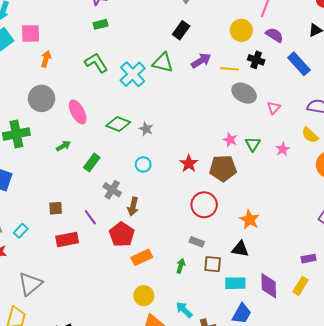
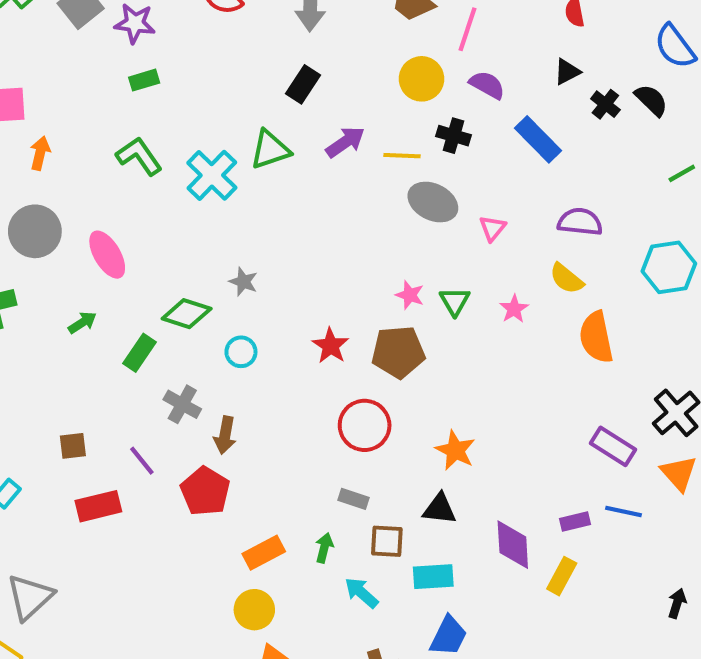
green triangle: (163, 63) -> (270, 150), turned -30
green diamond: (118, 124) -> (187, 314), moved
orange rectangle: (142, 257) -> (264, 553), moved
purple diamond: (269, 286) -> (513, 545), moved
cyan arrow: (184, 310) -> (361, 593), moved

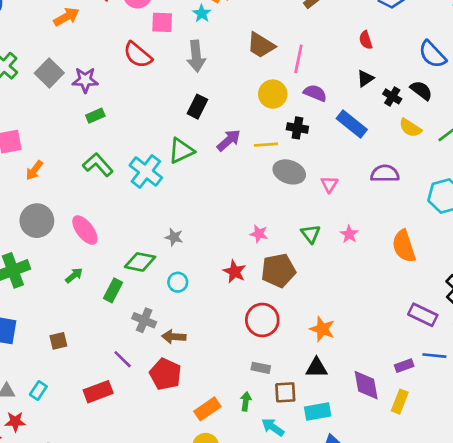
orange arrow: (40, 153) -> (34, 170), turned -150
yellow semicircle: (566, 279) -> (410, 128), moved
pink star: (410, 295) -> (259, 234), moved
brown arrow: (225, 435) -> (174, 337), turned 90
brown square: (73, 446) -> (58, 341), moved

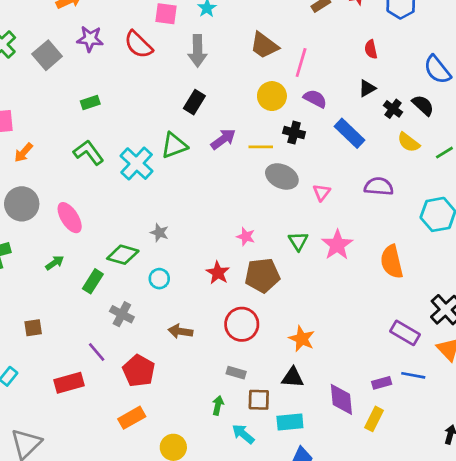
purple star: (85, 80) -> (90, 39), moved
pink star: (349, 234) -> (337, 245), size x1.6
brown arrow: (174, 337) -> (180, 331), moved
orange rectangle: (207, 409) -> (132, 418), moved

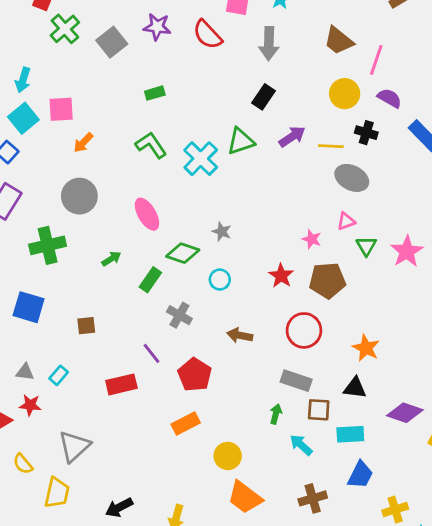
pink triangle: (322, 192) -> (346, 221), moved, turned 30
pink ellipse: (70, 218) -> (147, 214), moved
gray rectangle: (236, 373) -> (296, 381), size x1.5
purple diamond: (341, 399) -> (405, 413), turned -68

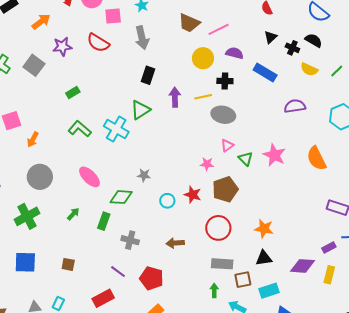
pink line: (376, 60) -> (219, 29), turned 60
purple arrow: (292, 137) -> (175, 97), turned -42
cyan circle: (220, 280) -> (167, 201), moved
brown square: (86, 326) -> (68, 264), turned 32

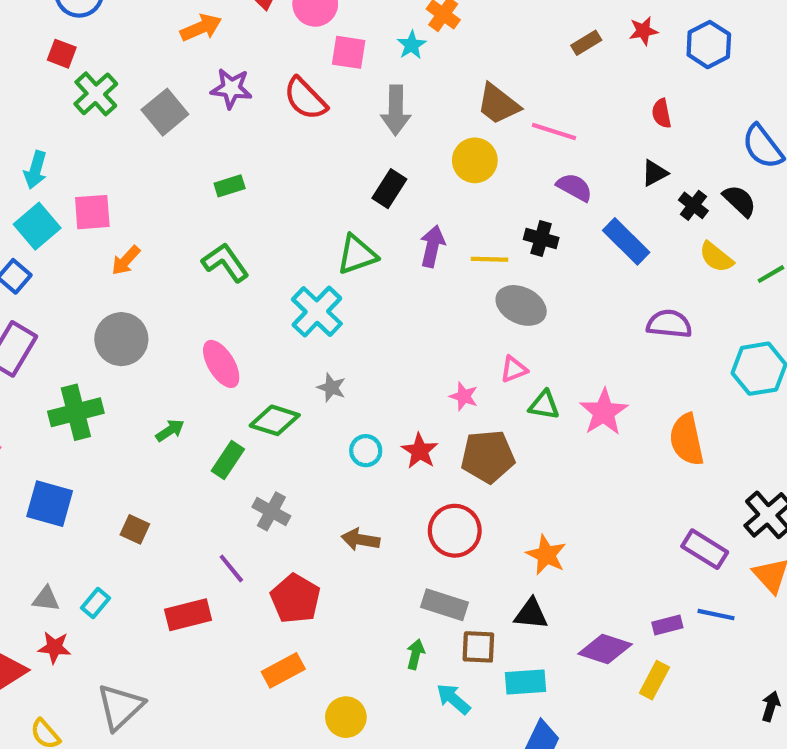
pink line: (219, 29) -> (554, 132), turned 30
yellow circle: (203, 58) -> (475, 160), moved
cyan cross: (116, 129) -> (317, 312), moved
green triangle: (246, 159) -> (544, 405), turned -49

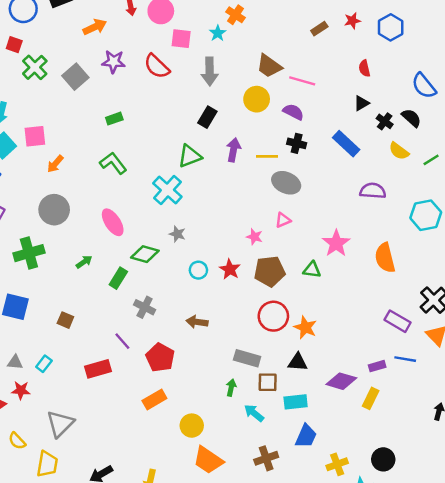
purple semicircle: (574, 187) -> (293, 112), moved
green triangle: (544, 405) -> (312, 270), moved
red circle: (455, 531) -> (273, 316), moved

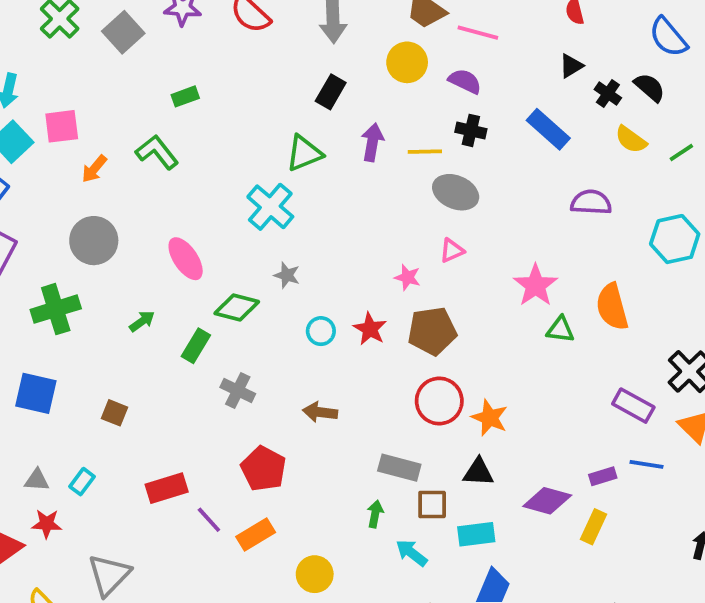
green L-shape: (113, 163) -> (157, 152), moved
green triangle: (312, 270) -> (560, 330), moved
purple line: (122, 341) -> (209, 520), moved

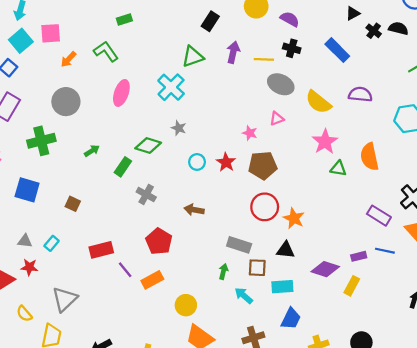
black semicircle: (650, 87) -> (398, 28), turned -30
yellow semicircle: (631, 140) -> (318, 102), moved, size x1.4
pink ellipse: (186, 259) -> (121, 93), moved, turned 50

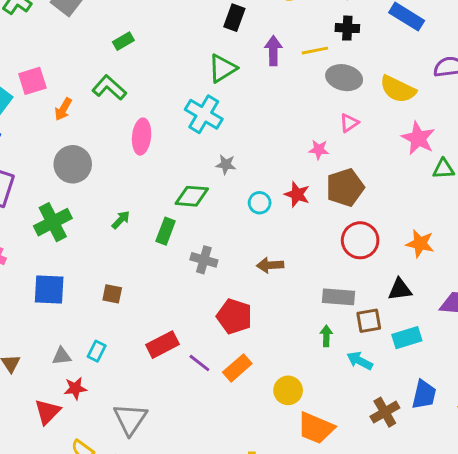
orange star: (294, 218) -> (420, 244), moved
blue trapezoid: (291, 319) -> (424, 395), moved

